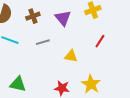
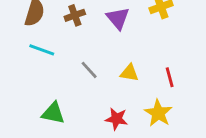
red line: (100, 41) -> (170, 77), moved, turned -48
gray line: (43, 42) -> (89, 70), moved, turned 64

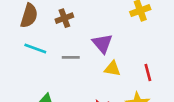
purple triangle: (118, 18) -> (102, 43), moved
gray line: (89, 70) -> (71, 57), moved, turned -48

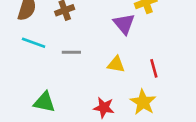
purple triangle: (102, 43) -> (124, 24), moved

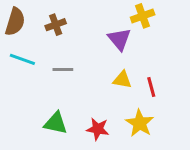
yellow triangle: (116, 64) -> (122, 80), moved
green triangle: (44, 102) -> (56, 123), moved

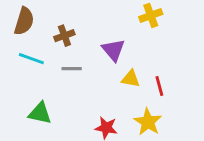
brown cross: (56, 25) -> (64, 36), moved
purple triangle: (119, 39) -> (113, 50), moved
green triangle: (56, 123) -> (40, 113), moved

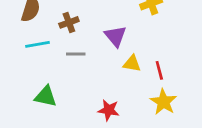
cyan line: (31, 59) -> (37, 44), turned -30
yellow star: (148, 122) -> (163, 102), moved

